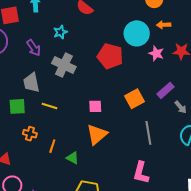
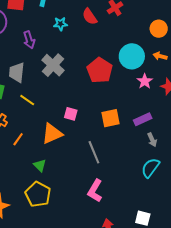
cyan star: (60, 32) -> (60, 24), moved
gray line: (148, 133) -> (94, 152), moved, turned -30
orange triangle: (97, 134) -> (52, 134), moved
green triangle: (73, 158) -> (40, 165), moved

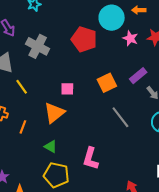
yellow line: (27, 100) -> (22, 87), turned 35
gray line: (94, 152) -> (120, 117), moved
pink L-shape: (95, 191) -> (90, 158), moved

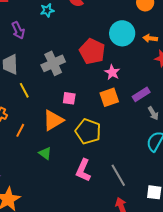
orange arrow: (139, 10) -> (150, 38), moved
pink star: (130, 38) -> (112, 72), moved
gray cross: (38, 46) -> (53, 63), moved, turned 30
gray line: (120, 117) -> (118, 175), moved
yellow pentagon: (56, 175) -> (88, 131), moved

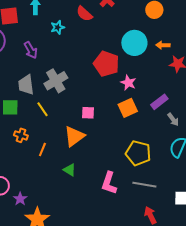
gray cross: (53, 63) -> (56, 81), moved
yellow pentagon: (88, 131) -> (138, 153), moved
gray line: (118, 175) -> (144, 185), turned -45

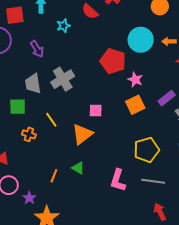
yellow line: (42, 109) -> (51, 120), moved
orange line: (42, 149) -> (54, 176), moved
yellow pentagon: (138, 153) -> (147, 150), turned -30

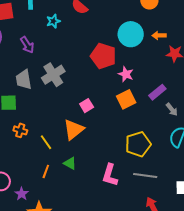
pink square: (96, 110) -> (87, 106), turned -32
yellow line: (51, 120) -> (46, 142), moved

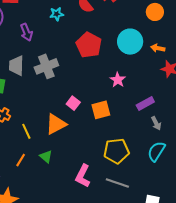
red pentagon: (103, 56) -> (89, 45), moved
orange square: (126, 99) -> (101, 110), moved
pink square: (87, 106) -> (73, 103), turned -32

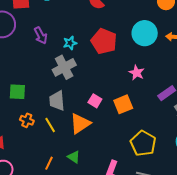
cyan star: (57, 14) -> (70, 43), moved
gray trapezoid: (16, 66) -> (57, 101), moved
yellow line: (26, 131) -> (50, 125), moved
yellow pentagon: (116, 151) -> (143, 143), turned -30

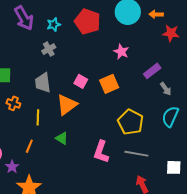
purple arrow: (41, 35) -> (24, 18), size x1.4
gray cross: (64, 67) -> (49, 49), size x0.6
yellow line: (50, 125) -> (38, 117), moved, turned 35
orange line: (49, 163) -> (29, 146), moved

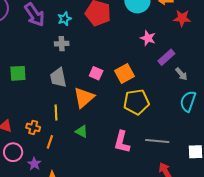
gray cross: (49, 49) -> (62, 44), turned 32
pink star: (121, 52) -> (148, 38), moved
orange cross: (13, 103) -> (33, 127), moved
yellow pentagon: (131, 122) -> (136, 102), moved, turned -30

